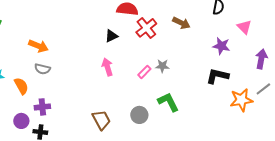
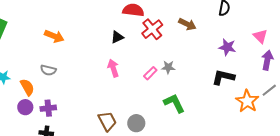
pink triangle: (244, 27) -> (260, 36), moved
orange arrow: (38, 46) -> (54, 36), moved
orange star: (241, 100) -> (247, 101), turned -30
gray circle: (139, 115) -> (136, 123), moved
purple circle: (21, 121) -> (25, 107), moved

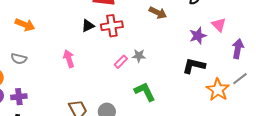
red cross: (152, 29) -> (112, 26), moved, turned 30
pink triangle: (260, 36) -> (219, 25), moved
purple star: (227, 47) -> (198, 36), turned -30
pink arrow: (113, 68) -> (69, 59), moved

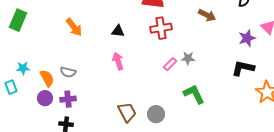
orange arrow: (25, 25) -> (74, 27), turned 30
black triangle: (88, 26) -> (118, 31), moved, turned 32
gray semicircle: (19, 59) -> (68, 72), moved

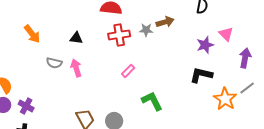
brown arrow: (207, 15) -> (165, 22), turned -42
gray star: (188, 58) -> (146, 30), moved
gray semicircle: (68, 72) -> (54, 63), moved
purple cross: (68, 99) -> (26, 106), turned 35

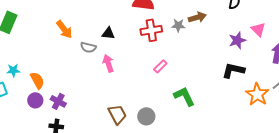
gray semicircle: (54, 63) -> (88, 47), moved

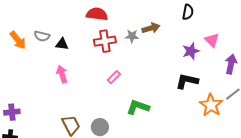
gray semicircle: (88, 47) -> (42, 36), moved
green L-shape: (184, 96) -> (138, 107), turned -45
purple cross: (58, 101) -> (12, 112), turned -35

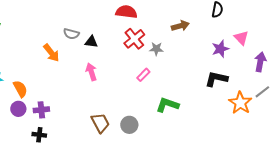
gray star: (132, 36) -> (156, 49), moved
orange arrow: (18, 40) -> (51, 53), moved
red cross: (105, 41) -> (134, 39), turned -30

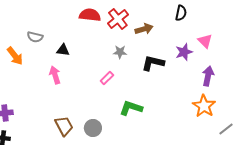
red cross: (134, 39) -> (118, 19), moved
black triangle: (91, 42) -> (63, 50), moved
purple arrow: (260, 62) -> (208, 76), moved
black L-shape: (216, 79) -> (153, 63), moved
gray line: (262, 92) -> (226, 129), moved

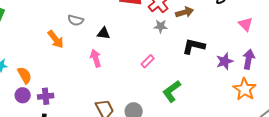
gray star: (120, 52) -> (161, 26), moved
purple star: (184, 52) -> (225, 61), moved
green L-shape: (131, 108) -> (172, 91), turned -55

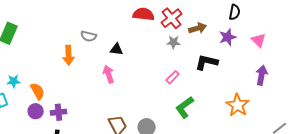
orange arrow: (56, 39) -> (69, 55), turned 36
pink rectangle: (148, 61) -> (173, 77), moved
purple star: (225, 61) -> (228, 37), moved
orange star: (245, 89) -> (238, 105), moved

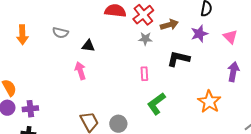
orange arrow: (69, 55) -> (22, 35), moved
pink rectangle: (173, 77) -> (144, 74), turned -48

